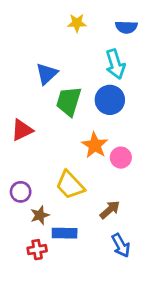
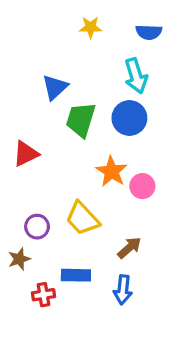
purple circle: (21, 192) -> (37, 227), moved
brown star: (40, 215) -> (19, 259), moved
blue arrow: (121, 245) -> (123, 290), moved, turned 35

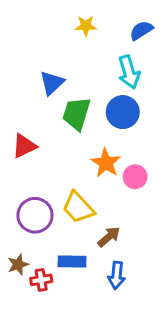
blue semicircle: (149, 32) -> (141, 30), turned 145
purple circle: (37, 227) -> (35, 215), size x1.5
brown arrow: (129, 248) -> (109, 237), moved
brown star: (19, 259) -> (18, 265), moved

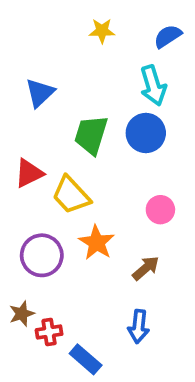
blue triangle: (52, 83) -> (40, 93), moved
orange star: (106, 163) -> (97, 243), moved
yellow trapezoid: (78, 208) -> (71, 195), moved
brown arrow: (109, 237) -> (146, 268), moved
blue rectangle: (72, 261) -> (86, 359), moved, turned 40

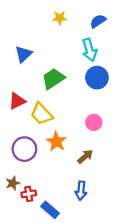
blue circle: (146, 133) -> (97, 78), moved
green trapezoid: (91, 135) -> (53, 79), turned 40

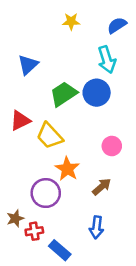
blue circle: (97, 78) -> (97, 93), moved
purple circle: (24, 149) -> (46, 193), moved

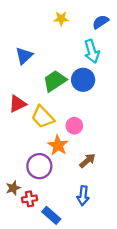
pink circle: (112, 146) -> (74, 126), moved

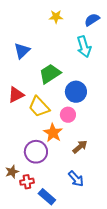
blue circle: (83, 80) -> (76, 92), moved
blue arrow: (83, 196) -> (76, 179), turned -48

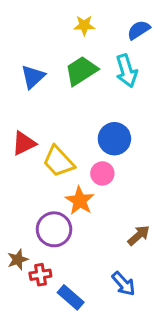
green trapezoid: (50, 74) -> (81, 71), moved
brown arrow: (80, 147) -> (139, 235), moved
blue arrow: (76, 179) -> (124, 284), moved

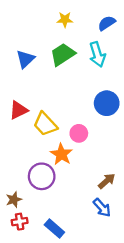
blue circle: (114, 139) -> (107, 103), moved
red cross: (40, 275) -> (20, 222), moved
blue arrow: (124, 284) -> (102, 208), moved

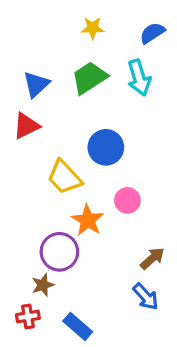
blue circle: (107, 103) -> (106, 147), moved
red triangle: (18, 110) -> (26, 126), moved
pink circle: (79, 133) -> (127, 200), moved
brown star: (14, 200) -> (43, 285), moved

